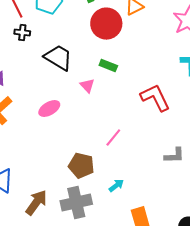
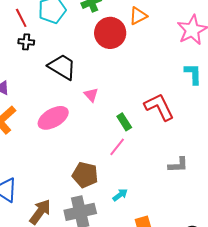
green rectangle: (108, 66) -> (124, 122), moved, turned 36
pink ellipse: (49, 109) -> (53, 118), size x1.4

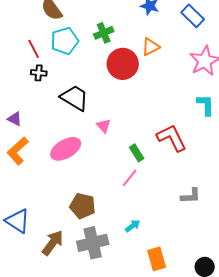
brown pentagon: (85, 175) -> (83, 206), moved

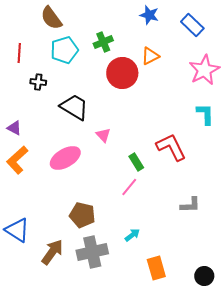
red line: (34, 49) -> (19, 53), moved, turned 30

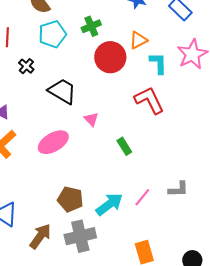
black cross: (38, 82) -> (26, 66), turned 35
cyan L-shape: (205, 114) -> (158, 63), moved
red L-shape: (171, 147) -> (149, 100), moved
pink line: (129, 187) -> (142, 197), moved
cyan arrow: (132, 235) -> (109, 204), moved, size x1.8

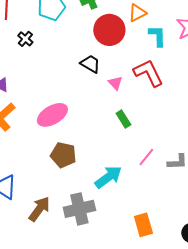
black trapezoid: (62, 91) -> (90, 64), moved, size x0.7
pink triangle: (91, 119) -> (115, 83), moved
pink line: (142, 197) -> (146, 157), moved
brown pentagon: (70, 199) -> (63, 155), moved

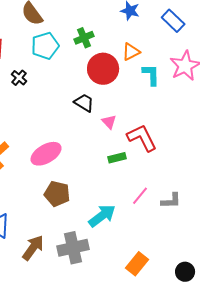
red L-shape: (148, 73) -> (142, 138), moved
green rectangle: (123, 119) -> (117, 158), turned -72
orange rectangle: (143, 225) -> (137, 264), turned 55

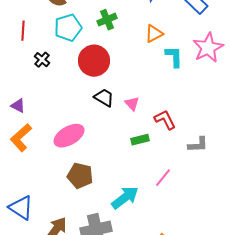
red circle: (103, 69) -> (94, 61), moved
black trapezoid: (84, 103) -> (104, 98), moved
red L-shape: (142, 138) -> (165, 120), size x0.7
gray L-shape: (171, 201) -> (198, 145), moved

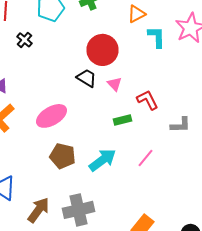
red circle: (94, 61) -> (102, 50), moved
cyan arrow: (125, 198) -> (102, 160), moved

